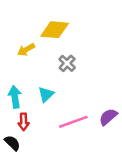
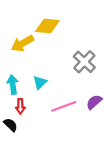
yellow arrow: (26, 50) -> (23, 43), size x1.5
gray cross: (67, 63) -> (84, 62), moved, size x1.5

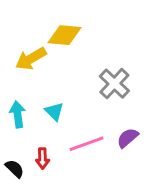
cyan triangle: (40, 82) -> (54, 111), turned -32
red arrow: (20, 106) -> (43, 158), moved

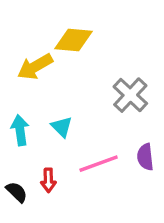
purple semicircle: (128, 138) -> (145, 157), turned -55

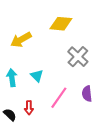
yellow diamond: (73, 40) -> (61, 24), moved
pink line: (99, 164) -> (59, 98), turned -35

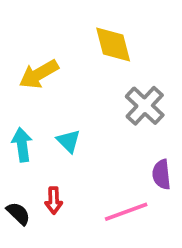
yellow diamond: (61, 24) -> (113, 44), turned 70
pink line: (59, 98) -> (126, 212), moved, turned 35

